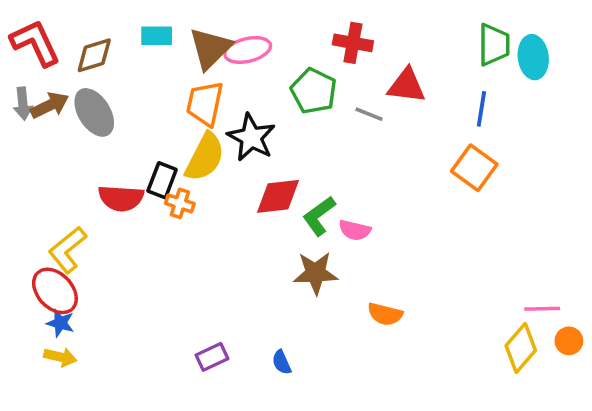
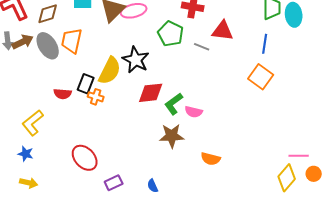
orange trapezoid: (205, 104) -> (72, 41), moved
red semicircle: (121, 198) -> (63, 94), size x0.7
red ellipse: (55, 291) -> (85, 158), moved
blue star: (60, 323) -> (26, 154), moved

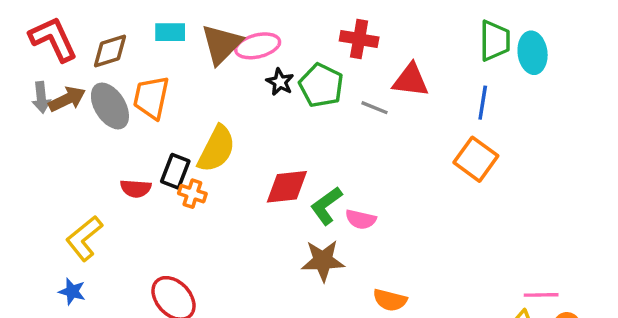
black star: (136, 60) -> (280, 82), moved, size x0.6

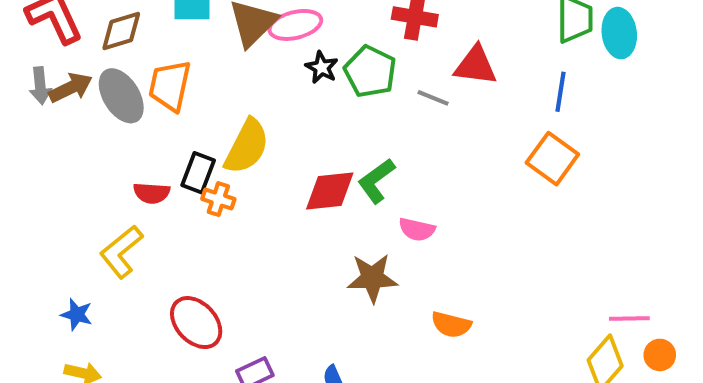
green L-shape: (326, 206) -> (376, 181), moved
yellow L-shape: (84, 238) -> (121, 252), moved

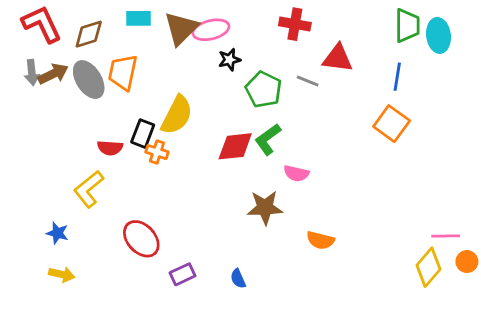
black star: (322, 67) -> (229, 60), turned 30
green pentagon: (370, 72) -> (264, 89), moved

